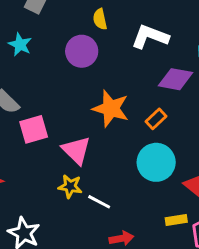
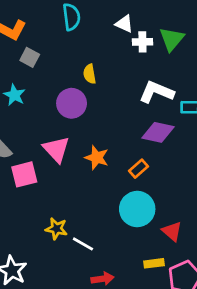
white L-shape: (150, 37) -> (156, 92), moved
orange star: (111, 109) -> (97, 158), size x0.7
pink triangle: (76, 150) -> (56, 149), moved

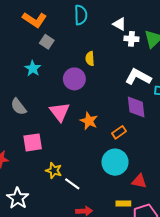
purple diamond: (158, 132) -> (136, 107), turned 65
pink square: (24, 174) -> (33, 142), moved
red triangle: (172, 231) -> (139, 181), turned -35

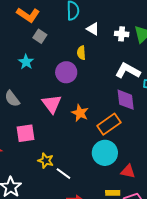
white triangle: (119, 24) -> (93, 29), moved
orange rectangle: (119, 132) -> (109, 124), size x1.6

